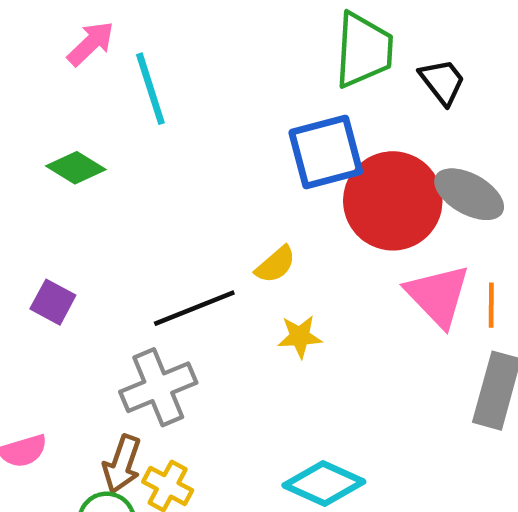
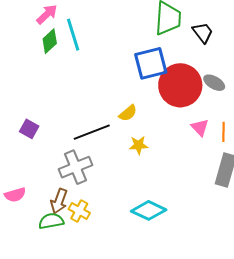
green diamond: (76, 168) -> (50, 41), moved, turned -75
gray ellipse: (469, 194) -> (214, 83), size x0.7
pink triangle: (438, 295) -> (200, 127), size x0.6

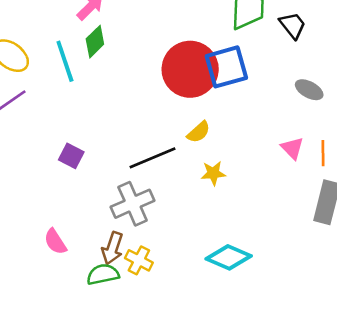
cyan line: (73, 35) -> (65, 61), moved
red circle: (180, 85) -> (190, 69), moved
pink semicircle: (15, 195) -> (55, 242), turned 75

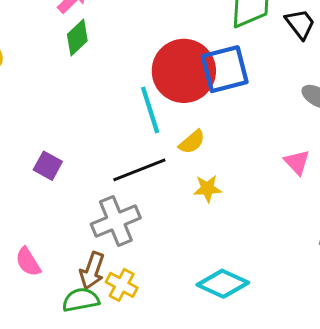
cyan line: (65, 61) -> (150, 110), moved

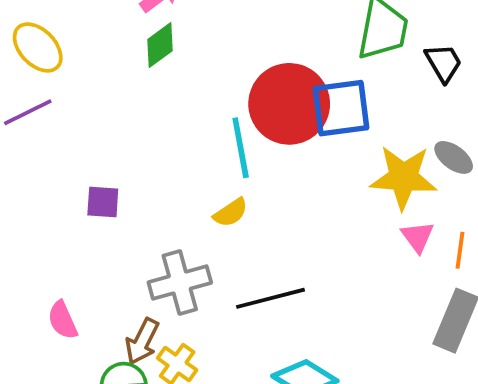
yellow semicircle: (192, 142) -> (231, 213), moved
purple square: (48, 166) -> (103, 202), turned -32
black line: (139, 170) -> (270, 298), moved
yellow star: (208, 189) -> (403, 177), moved, size x1.8

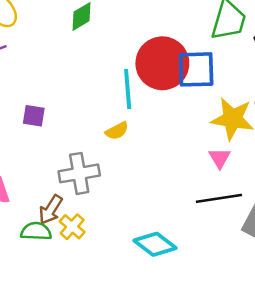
pink triangle: (418, 237) -> (220, 158), moved
black line: (270, 298) -> (219, 198), moved

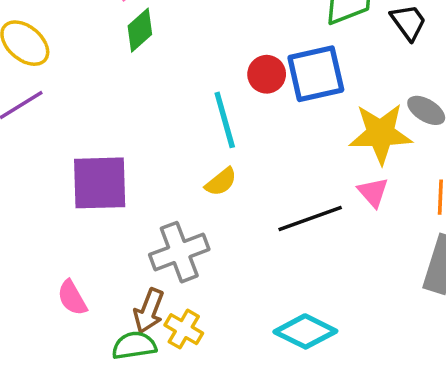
red circle: (162, 63) -> (267, 74), size x0.5
purple square: (34, 116) -> (100, 183), size x1.8
black line: (219, 198) -> (310, 218), moved

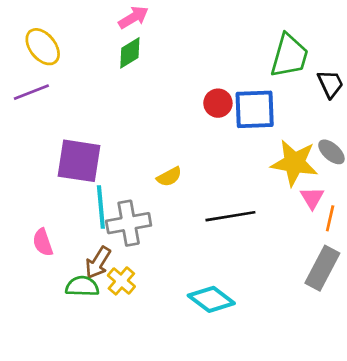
cyan line: (225, 120) -> (101, 207), moved
pink triangle: (373, 192) -> (312, 198), moved

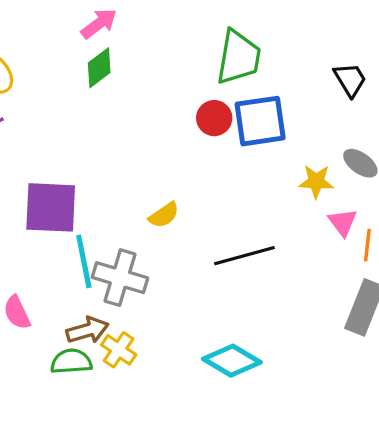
green trapezoid: (289, 56) -> (238, 57), moved
yellow star: (294, 163) -> (316, 181), size x0.6
gray cross: (129, 223) -> (120, 278), turned 33
brown arrow: (98, 263) -> (87, 330), turned -132

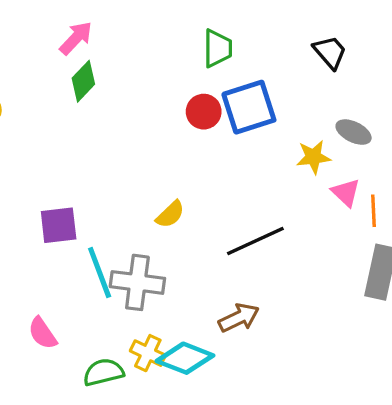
green trapezoid: (238, 57) -> (218, 48), size x0.7
purple square: (51, 207) -> (59, 225), size x0.7
brown arrow: (87, 330) -> (239, 318), moved
cyan diamond: (232, 361) -> (185, 358), moved

